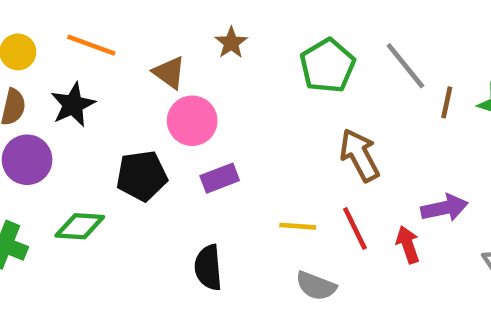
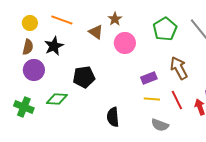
brown star: (231, 43) -> (115, 19), moved
pink circle: (192, 121) -> (125, 43), moved
purple rectangle: (220, 178) -> (149, 78), moved

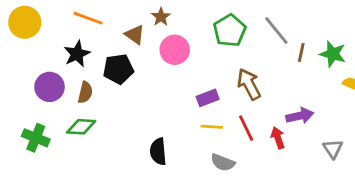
yellow circle: (30, 23) -> (25, 22), moved, size x1.5
brown semicircle: (28, 47) -> (85, 92), moved
black pentagon: (84, 77) -> (118, 69), moved

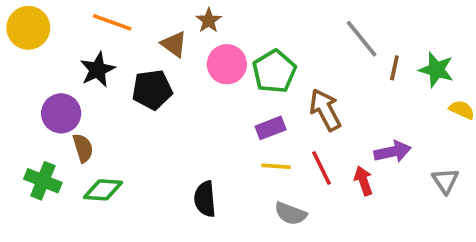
green pentagon: (230, 31) -> (274, 71), moved
brown semicircle: (85, 92) -> (83, 148), moved, turned -30
green diamond: (81, 127) -> (103, 190), moved
gray triangle: (333, 149) -> (445, 181), moved

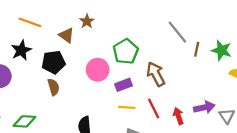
pink circle: (227, 64) -> (98, 70), moved
brown semicircle: (83, 148) -> (54, 87), moved
purple arrow: (393, 152) -> (204, 107), moved

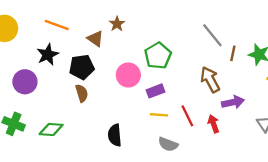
brown arrow: (156, 74) -> (210, 80), moved
purple arrow: (204, 107) -> (233, 102), moved

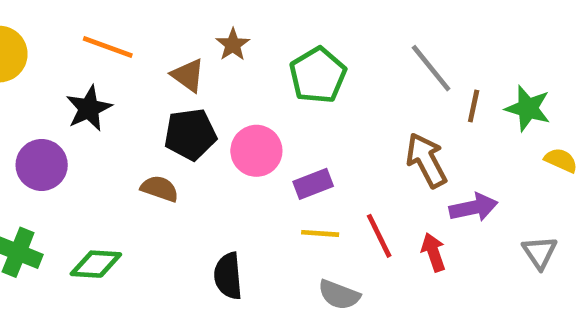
green pentagon: (158, 56) -> (318, 75), moved
black pentagon: (82, 67) -> (190, 134), moved
brown semicircle: (82, 93) -> (160, 189), turned -54

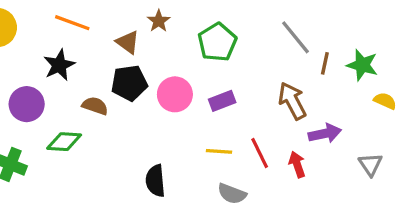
purple rectangle: (313, 184) -> (222, 101), moved
brown semicircle: (160, 189) -> (95, 106), moved
green diamond: (96, 264) -> (64, 142), moved

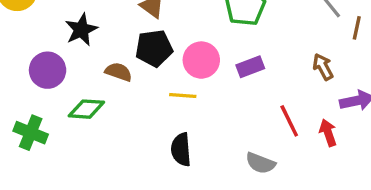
brown arrow: (292, 101) -> (323, 67), size x0.7
yellow line: (219, 151) -> (183, 96), moved

